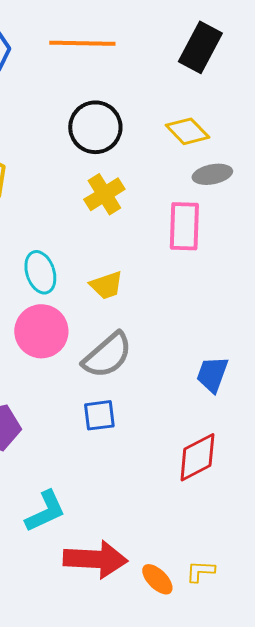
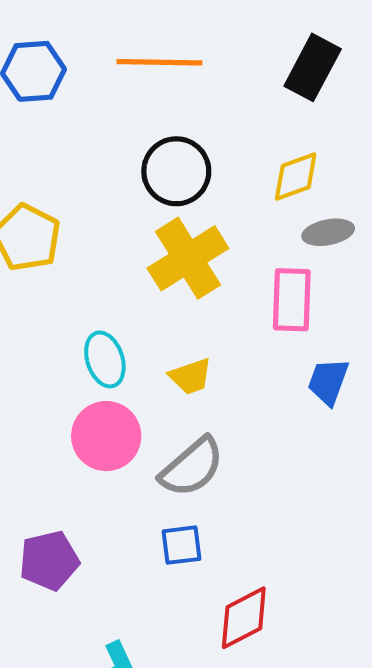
yellow diamond: (187, 131) -> (296, 176), turned -66
yellow cross: (104, 194) -> (188, 258), size x1.5
blue trapezoid: (212, 374) -> (328, 382), moved
red diamond: (197, 457) -> (244, 618), moved

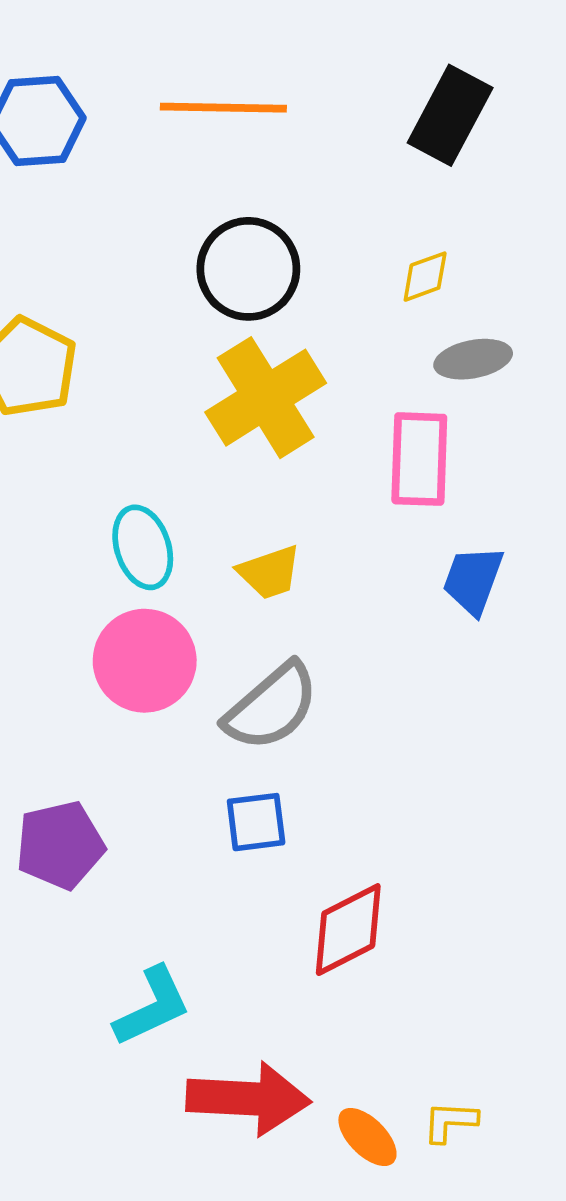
yellow diamond: (296, 176) -> (425, 277), size x0.7

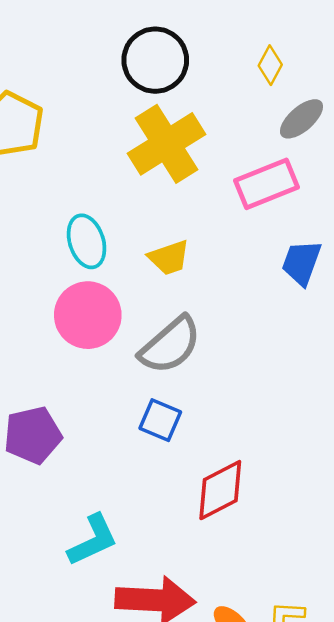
yellow diamond: (425, 277) -> (270, 65), turned -42
gray ellipse: (473, 359) -> (301, 119), turned -30
pink rectangle: (419, 459) -> (266, 184), turned 66
blue square: (256, 822) -> (160, 420), turned 30

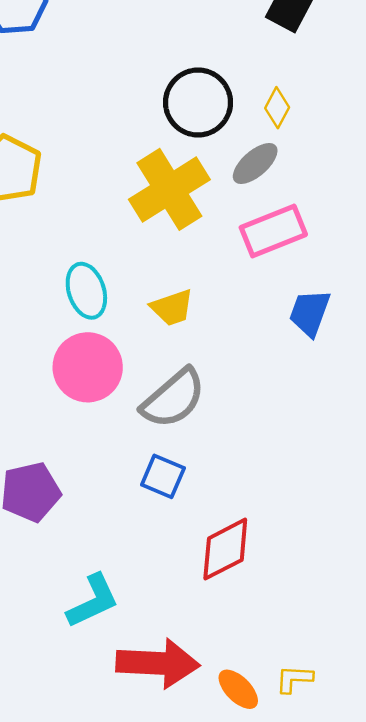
black circle: (155, 60) -> (198, 102), moved
gray ellipse: (301, 119) -> (255, 164), moved

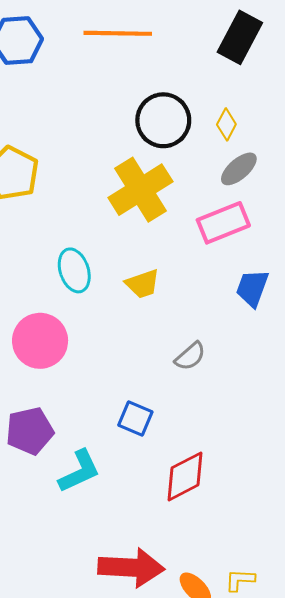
gray ellipse: (255, 164) -> (239, 169), moved
pink circle: (88, 367) -> (40, 341), moved
gray semicircle: (173, 398) -> (190, 356), moved, size x0.6
cyan L-shape: (93, 601) -> (79, 471), moved

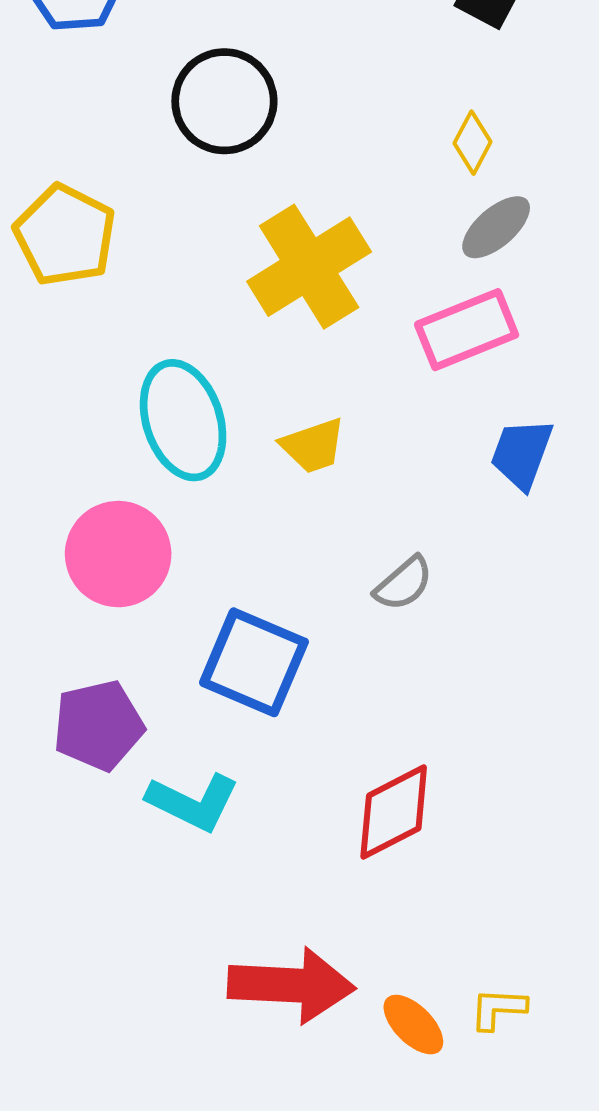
black circle: (163, 120) -> (224, 101), moved
cyan ellipse: (74, 270) -> (183, 420), size x1.4
blue square: (135, 418) -> (254, 662), moved, size x1.6
cyan L-shape: (79, 471) -> (193, 802), turned 51

